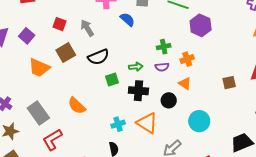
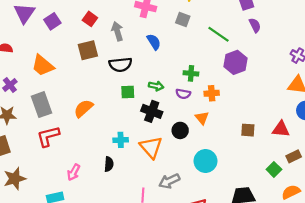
blue semicircle: (127, 19) -> (154, 42), moved
orange trapezoid: (39, 68) -> (43, 65), moved
orange semicircle: (77, 106) -> (83, 108), turned 78

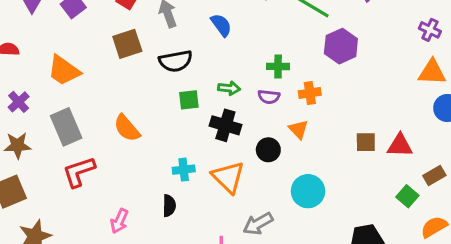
orange semicircle: (83, 108) -> (127, 128), turned -84
red triangle: (281, 129) -> (400, 146), moved

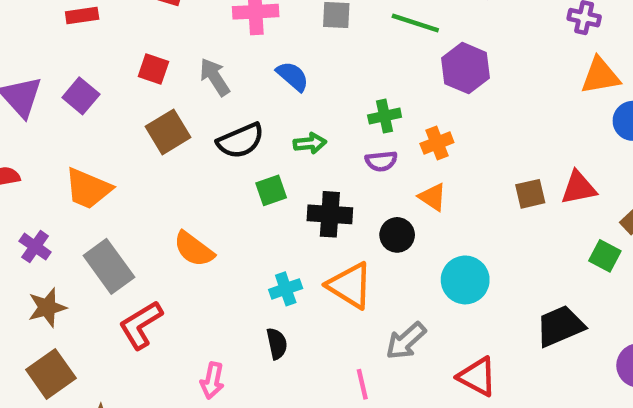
green arrow: (229, 88) -> (310, 143), moved

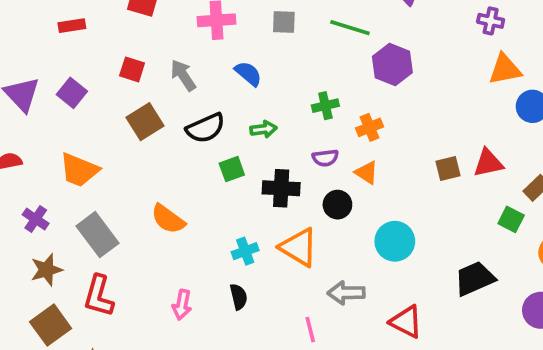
purple semicircle: (381, 161) -> (325, 158), moved
red L-shape: (141, 325) -> (99, 296), moved, turned -42
gray arrow: (406, 341) -> (346, 293), turned 42
pink arrow: (212, 381) -> (182, 305), moved

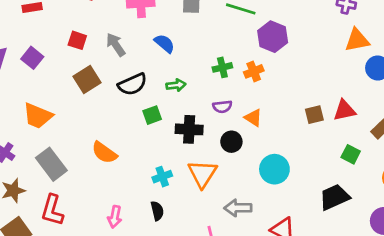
orange cross: (369, 127) -> (254, 71), moved
green square: (511, 219) -> (351, 154), moved
orange triangle: (299, 247) -> (202, 174), turned 32

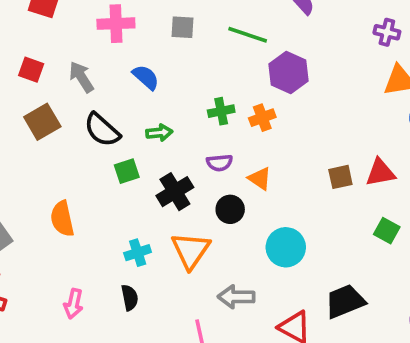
black semicircle: (132, 84) -> (102, 130), turned 64
black cross: (189, 129) -> (175, 192), turned -36
orange semicircle: (104, 153) -> (62, 219), turned 40
black trapezoid: (334, 197) -> (345, 301), moved

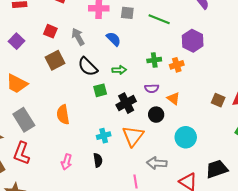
gray square: (183, 27) -> (127, 13), moved
green line: (248, 35) -> (159, 19), moved
brown square: (340, 177) -> (218, 100), turned 32

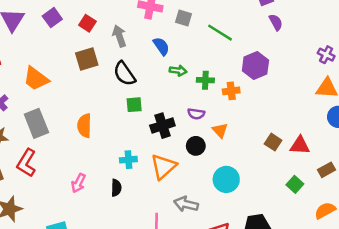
purple square: (17, 41) -> (52, 18), moved
green arrow: (119, 70) -> (178, 71), moved

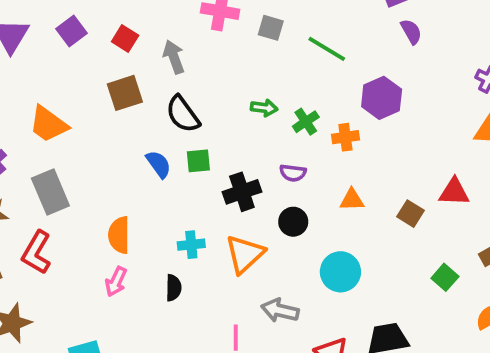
blue semicircle: (161, 46) -> (159, 164), moved
green cross: (205, 80) -> (306, 122), turned -35
orange semicircle: (84, 126) -> (119, 235), moved
orange triangle: (220, 130) -> (352, 200), moved, turned -49
red triangle: (300, 145) -> (454, 192), moved

